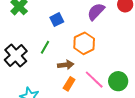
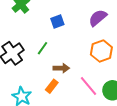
orange hexagon: (84, 43) -> (101, 51), moved
orange rectangle: (69, 84) -> (52, 86), moved

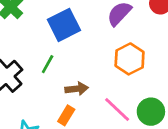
blue square: (57, 22) -> (64, 25), size x1.6

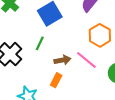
pink line: (117, 109) -> (86, 60), moved

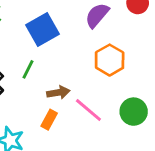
pink line: (86, 60) -> (88, 110), moved

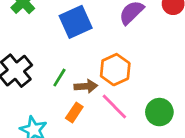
orange hexagon: (110, 60) -> (115, 70), moved
green line: (28, 69) -> (59, 78), moved

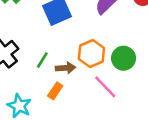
pink line: (114, 106) -> (105, 87), moved
green circle: (159, 112) -> (124, 58), moved

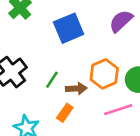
pink line: (105, 87) -> (118, 110), turned -65

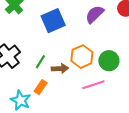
orange rectangle: (65, 113) -> (41, 87), moved

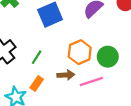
brown arrow: (60, 69) -> (66, 75), moved

